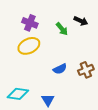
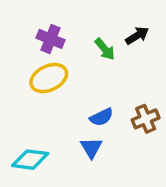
black arrow: (81, 21) -> (137, 36), turned -56
blue triangle: (48, 100) -> (91, 148), moved

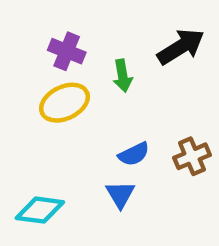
black arrow: (137, 36) -> (181, 47), size x1.5
green arrow: (105, 49) -> (123, 76), moved, turned 30

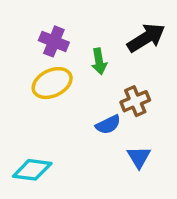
brown cross: (192, 156) -> (135, 101), moved
blue triangle: (120, 194) -> (139, 157), moved

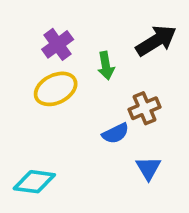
purple cross: (54, 41) -> (58, 44), turned 32

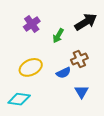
green arrow: (106, 66) -> (58, 36), turned 40
yellow ellipse: (56, 89) -> (31, 67), moved

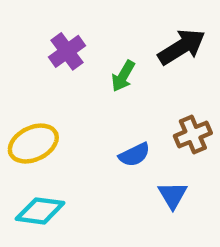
brown cross: (79, 59) -> (193, 135), moved
yellow ellipse: (31, 67) -> (33, 144), moved

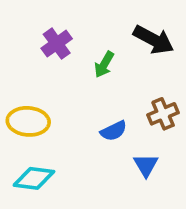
black arrow: (182, 47) -> (154, 40), turned 60
yellow ellipse: (33, 144) -> (28, 121), turned 30

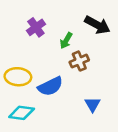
brown cross: (163, 114) -> (79, 61), moved
blue semicircle: (114, 131) -> (50, 86), moved, size x1.5

